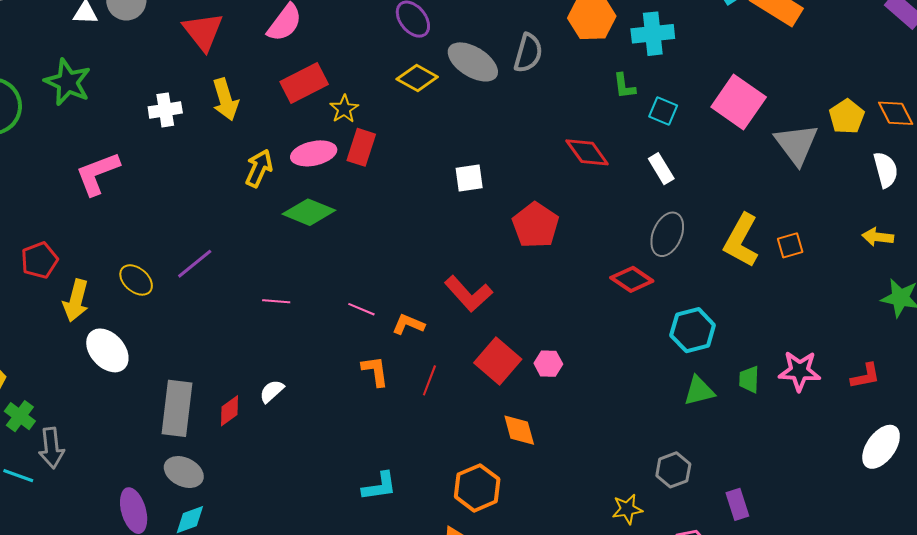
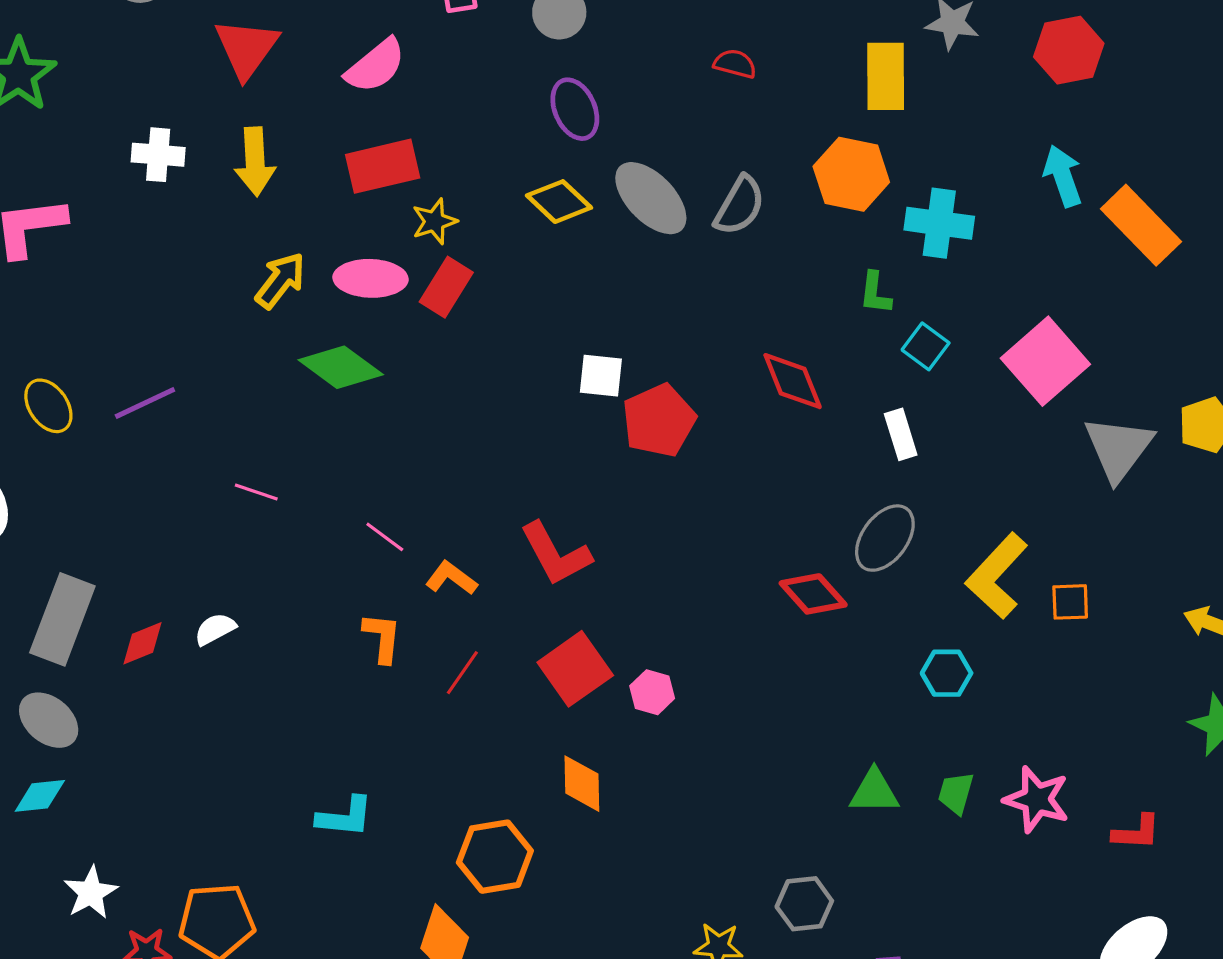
red pentagon: (536, 225) -> (659, 420), moved
cyan hexagon: (693, 330) -> (947, 673), moved, size x0.7

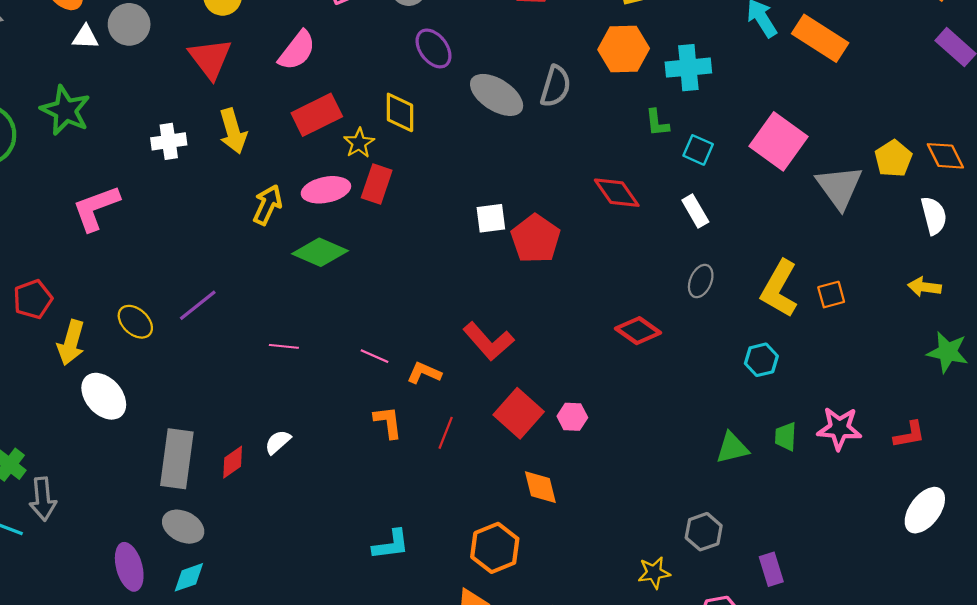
yellow diamond: (559, 202) -> (400, 112), moved, turned 60
gray ellipse: (885, 538) -> (701, 281), size x0.7
red diamond: (813, 594) -> (638, 331), moved

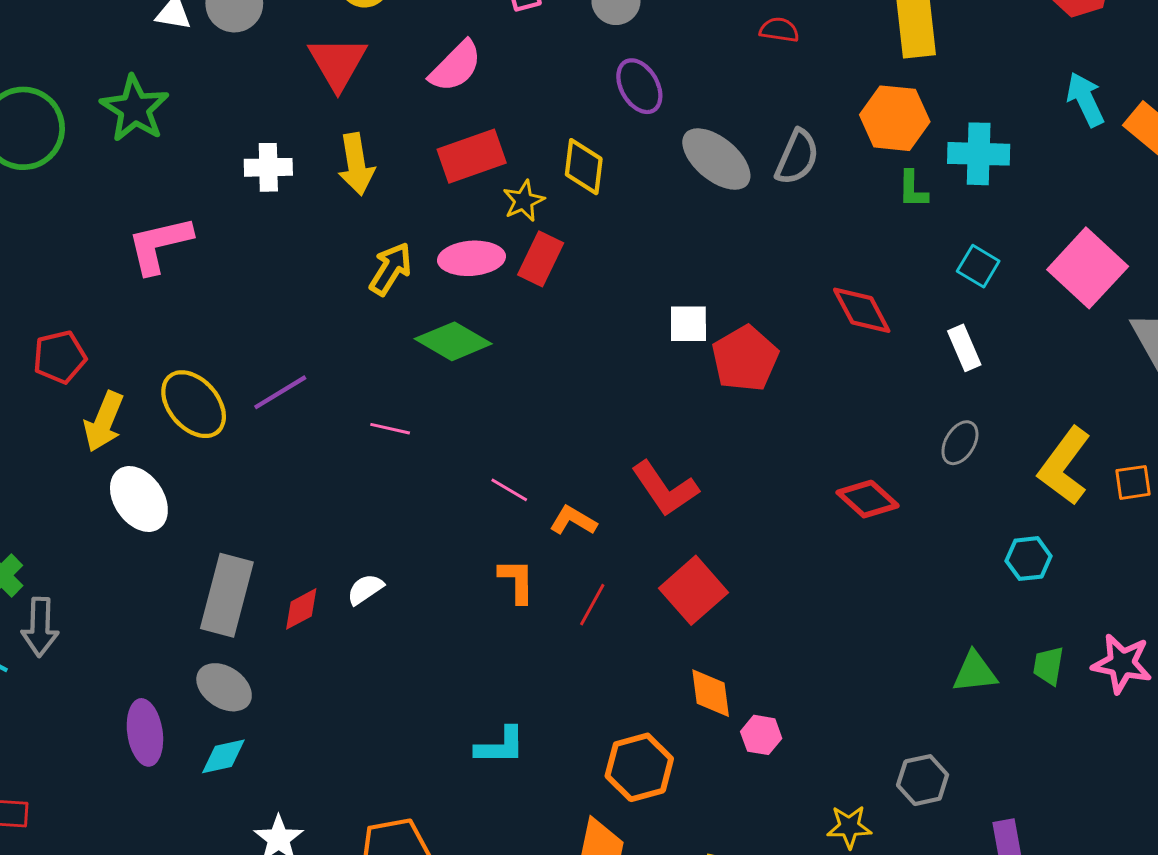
green L-shape: (657, 123) -> (913, 189), moved
yellow ellipse: (135, 322) -> (194, 404), size x1.4
pink line: (284, 346) -> (390, 429), moved
pink hexagon: (572, 417) -> (761, 735), moved

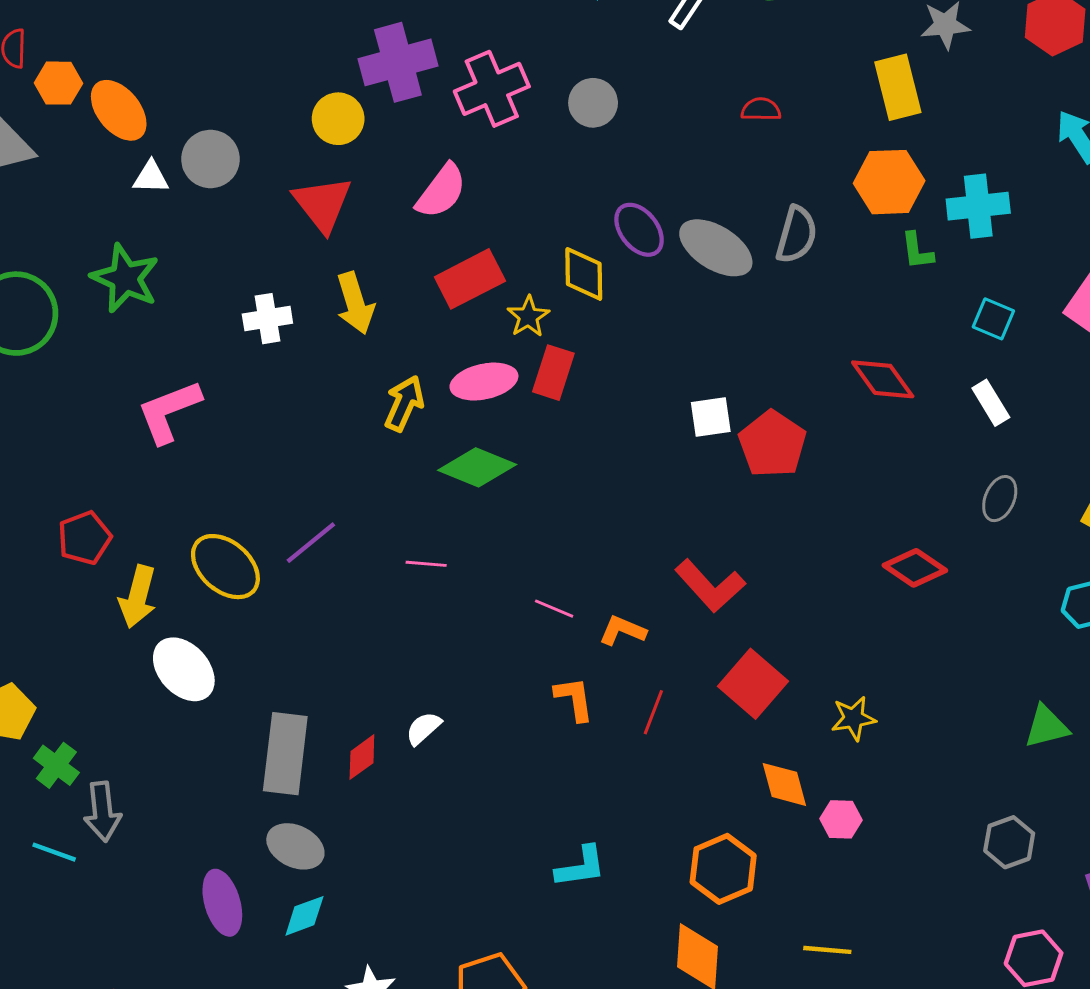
purple ellipse: (639, 86) -> (639, 230), moved
yellow star: (849, 827) -> (853, 718), moved

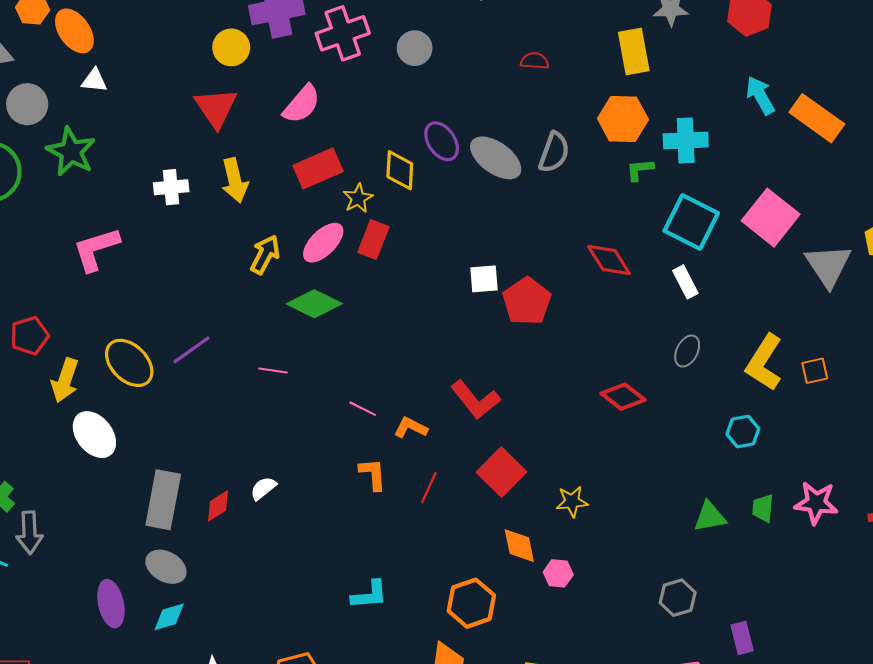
gray circle: (210, 159) -> (27, 104), moved
green L-shape: (917, 251) -> (640, 170), turned 88
cyan square: (993, 319) -> (691, 222), size x1.8
pink ellipse: (484, 382) -> (323, 243), turned -36

